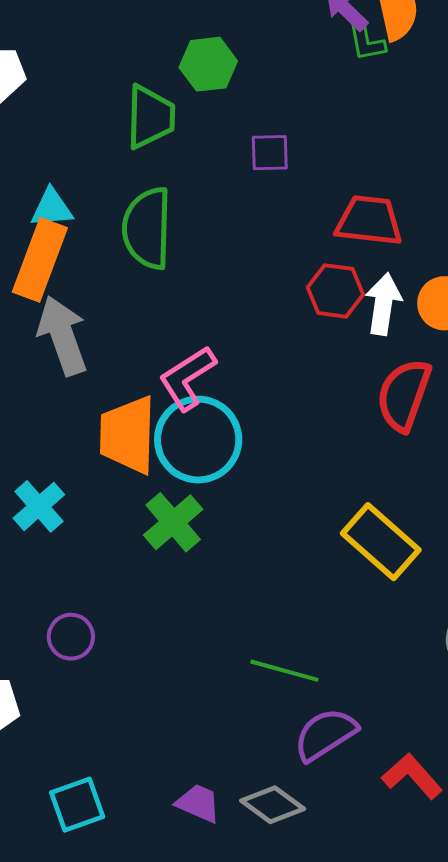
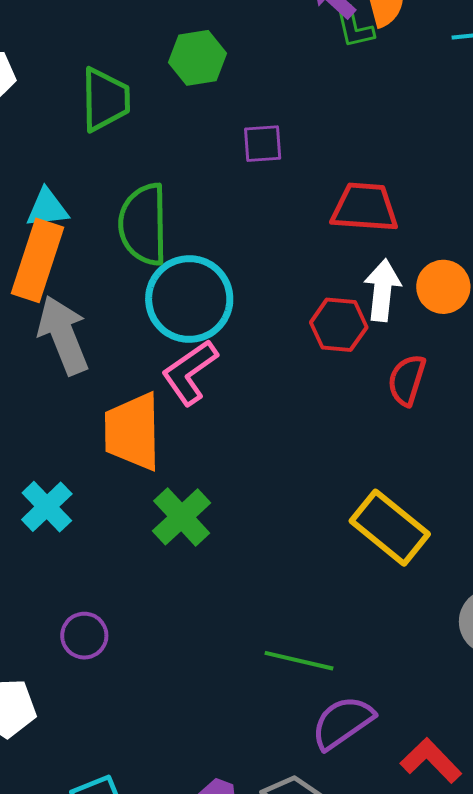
green trapezoid: (150, 117) -> (105, 100), moved
red hexagon: (335, 291) -> (339, 325), moved
red semicircle: (404, 395) -> (407, 380), size x0.7
cyan circle: (198, 440) -> (189, 299), moved

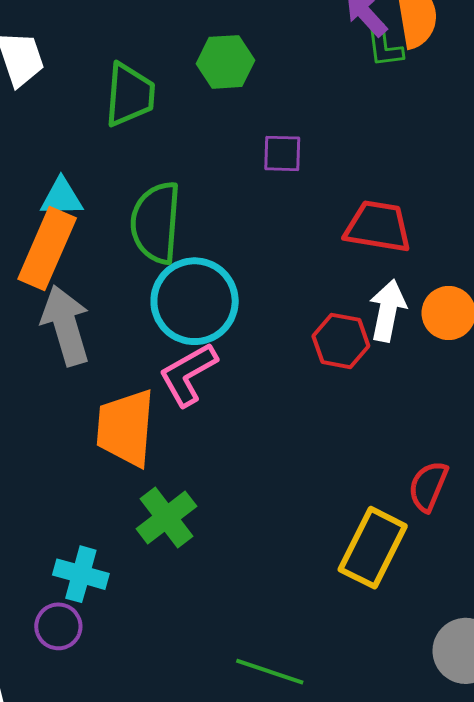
red semicircle: (407, 380) -> (428, 486), moved
cyan cross: (47, 507) -> (81, 574), moved, turned -36
yellow rectangle: (390, 528) -> (373, 548), turned 72

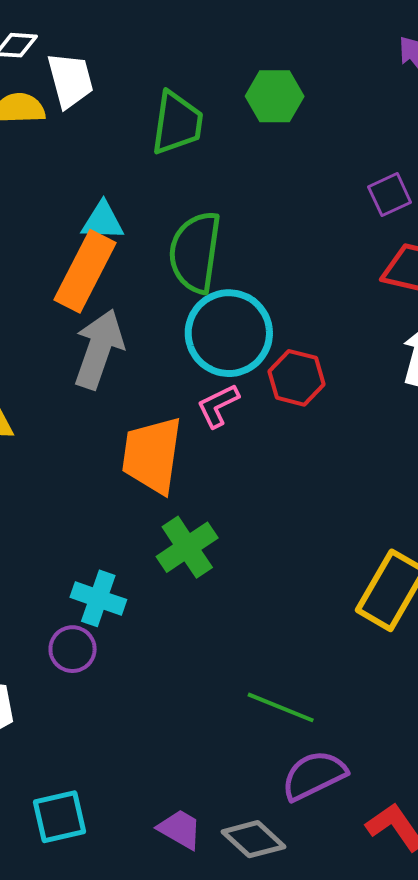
purple square: (282, 153) -> (390, 195), moved, turned -30
gray arrow: (66, 325) -> (99, 349), turned 32
red hexagon: (341, 341) -> (297, 378), moved
pink L-shape: (188, 374) -> (218, 406), size x0.7

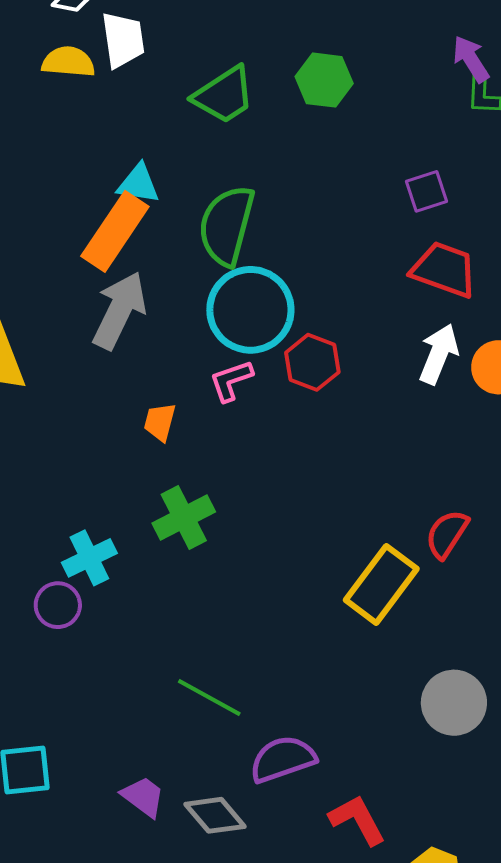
green trapezoid: (177, 123) -> (224, 95), turned 42
orange trapezoid: (152, 455) -> (160, 422), size x0.5
cyan cross: (98, 598) -> (89, 558), turned 38
green line: (281, 707) -> (209, 698), moved

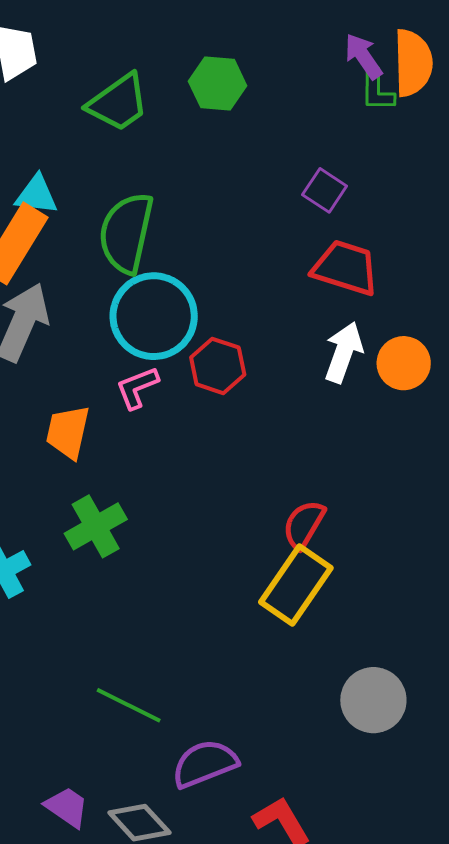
purple square: (426, 191) -> (325, 190), turned -36
orange trapezoid: (160, 422) -> (68, 432), size x1.4
red semicircle: (447, 534) -> (304, 525), moved

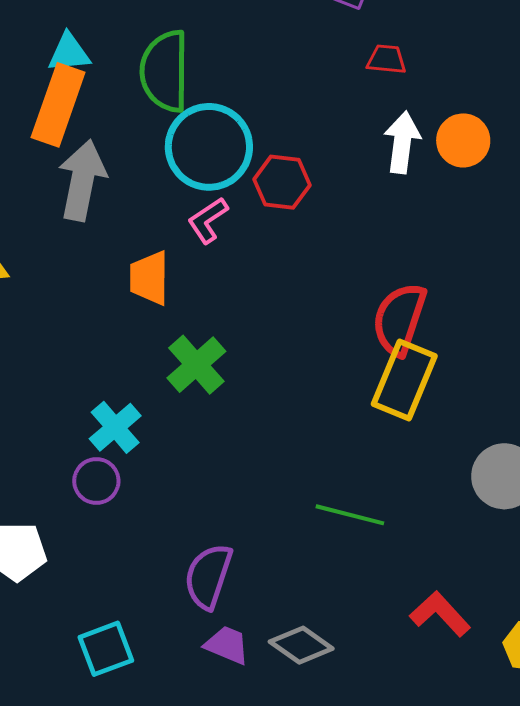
red trapezoid: (346, 268) -> (386, 59), size x0.6
red semicircle: (304, 525) -> (399, 319), size x1.4
green line: (129, 705) -> (350, 515), moved
purple semicircle: (205, 764) -> (208, 576), moved, turned -38

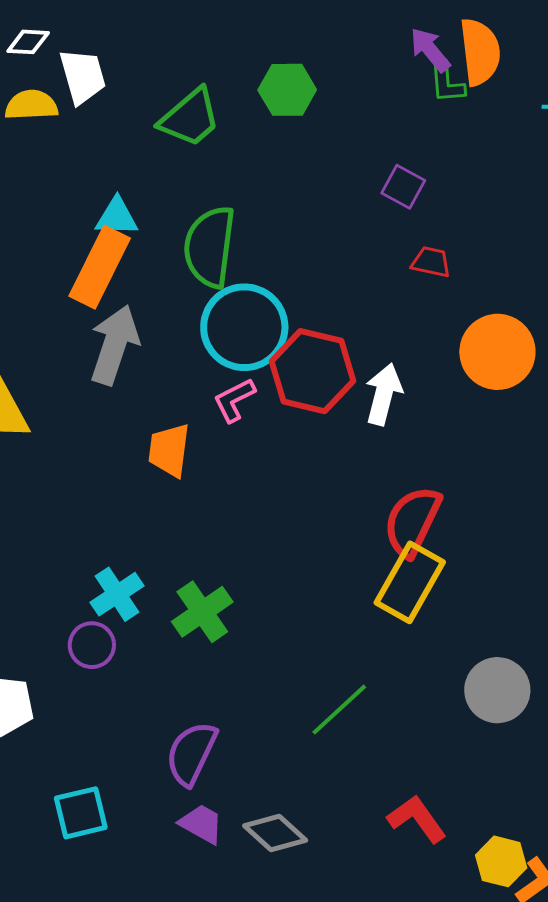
orange circle: (463, 140) -> (497, 352), size x1.4
white arrow: (402, 142) -> (384, 394), moved
red hexagon: (282, 182) -> (312, 371), size x1.5
green cross: (196, 365) -> (202, 612), moved
green line: (350, 515) -> (339, 710), turned -64

